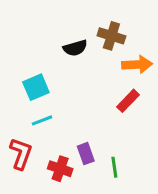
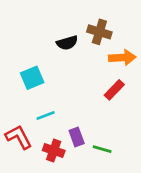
cyan line: (42, 120) -> (46, 115), moved
red L-shape: (21, 154) -> (19, 137), turned -48
green line: (114, 167) -> (102, 149), turned -66

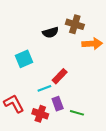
red rectangle: (114, 90) -> (60, 76), moved
cyan line: (46, 115) -> (44, 88), moved

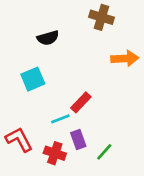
brown cross: (75, 24) -> (101, 17), moved
black semicircle: (50, 32) -> (48, 38), moved
green line: (77, 113) -> (104, 152), turned -64

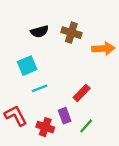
brown cross: (101, 17) -> (71, 33), moved
red rectangle: (81, 102) -> (82, 93), moved
cyan line: (60, 119) -> (40, 88), moved

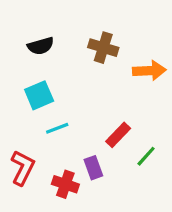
black semicircle: (40, 31) -> (41, 46), moved
red L-shape: (16, 116) -> (23, 168), turned 55
green line: (86, 126) -> (146, 156), moved

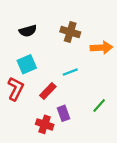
cyan line: (57, 128) -> (70, 72), moved
red rectangle: (118, 135) -> (48, 91), moved
red L-shape: (23, 168) -> (16, 89), moved

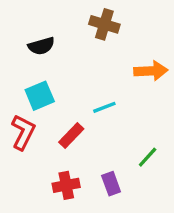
brown cross: (70, 32) -> (104, 24), moved
purple rectangle: (63, 113) -> (111, 184), moved
red cross: (45, 124) -> (66, 185), turned -30

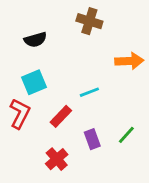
purple rectangle: (111, 184) -> (92, 139), moved
red cross: (66, 185) -> (57, 159), turned -30

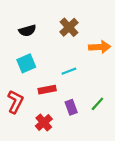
brown cross: (89, 21) -> (69, 27), moved, turned 30
red L-shape: (20, 114) -> (15, 102), moved
red rectangle: (61, 116) -> (47, 90), turned 35

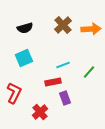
orange arrow: (100, 47) -> (91, 29), moved
red rectangle: (47, 90) -> (53, 82), moved
green line: (97, 104) -> (89, 72), moved

